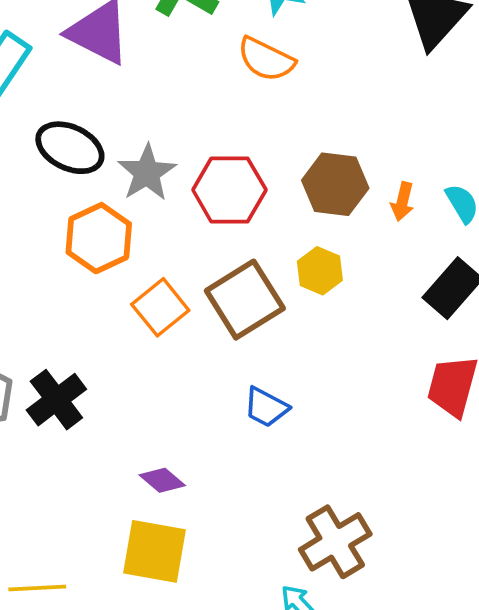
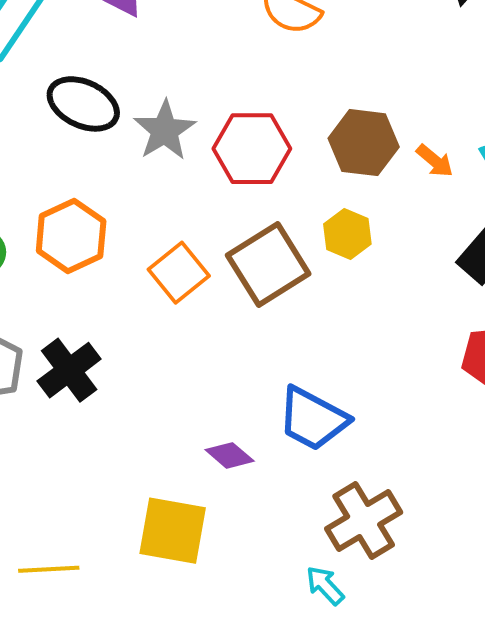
orange arrow: (403, 202) -> (435, 161), turned -63
orange hexagon: (99, 238) -> (71, 236), moved
blue trapezoid: (266, 407) -> (313, 419), moved, size x1.5
purple diamond: (162, 480) -> (230, 455), moved

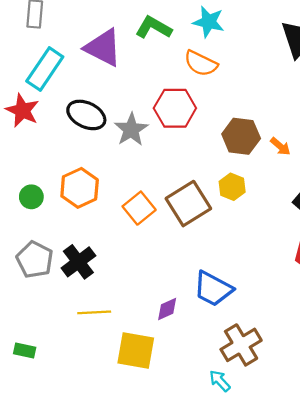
red hexagon: (252, 149) -> (175, 108), moved
purple diamond: (230, 455) -> (167, 309), turned -65
yellow line: (49, 569) -> (94, 312), moved

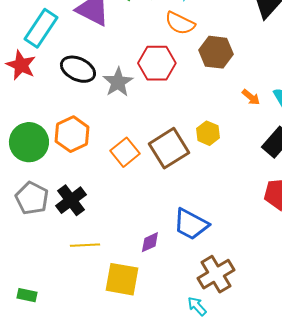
brown hexagon: (241, 136) -> (216, 52), moved
green circle: (31, 197) -> (29, 142), size x1.8
green rectangle: (25, 350) -> (27, 295), moved

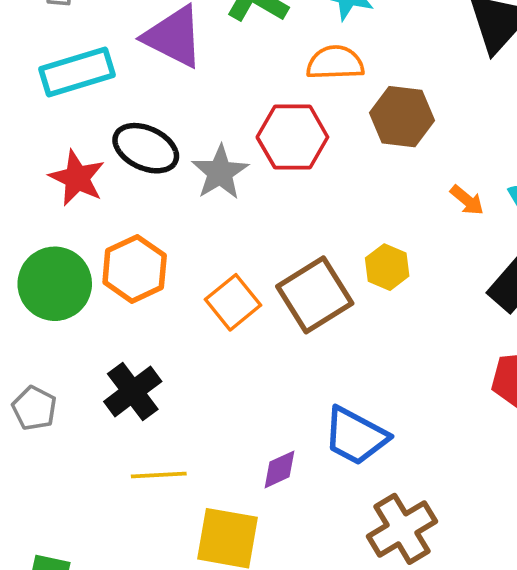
orange semicircle: (180, 23) -> (335, 63), turned 152
cyan rectangle: (41, 28) -> (77, 72), turned 39
red star: (21, 65) -> (77, 178), moved
gray pentagon: (32, 198) -> (34, 408), moved, size x0.7

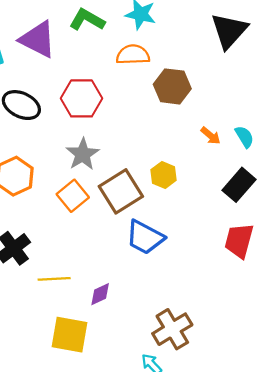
red hexagon: (292, 137) -> (82, 98), moved
gray star: (220, 172) -> (83, 154), moved
blue trapezoid: (356, 436) -> (145, 237), moved
yellow line: (159, 475) -> (54, 279), moved

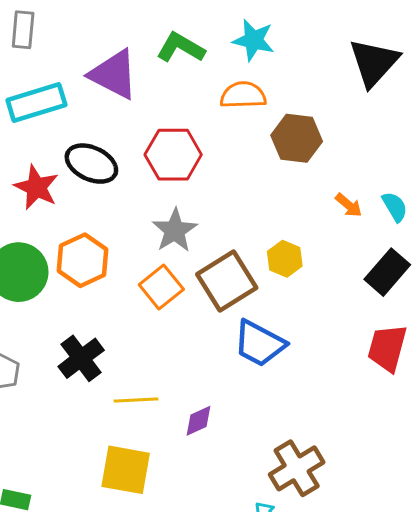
yellow square: (69, 335) -> (126, 470), moved

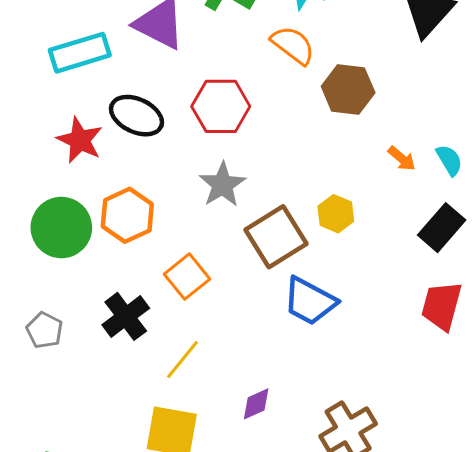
orange semicircle: (243, 95) -> (293, 45), turned 39
orange square: (161, 287) -> (187, 277), moved
yellow line: (136, 400) -> (182, 359), turned -48
purple diamond: (198, 421) -> (256, 404), moved

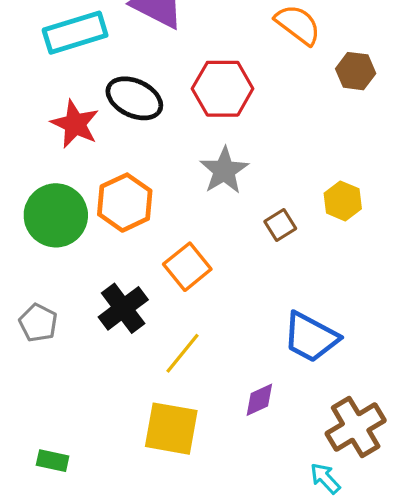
brown hexagon: (348, 90) -> (356, 71), size x0.7
brown square: (276, 237) -> (280, 225), size x0.5
blue trapezoid: (310, 301) -> (311, 337), moved

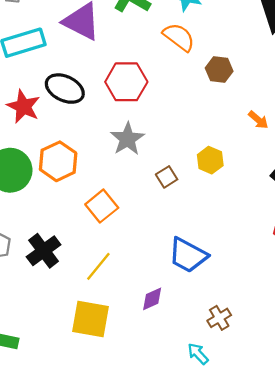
black cross: (123, 308) -> (44, 251), moved
brown cross: (356, 427) -> (219, 318), size x0.6

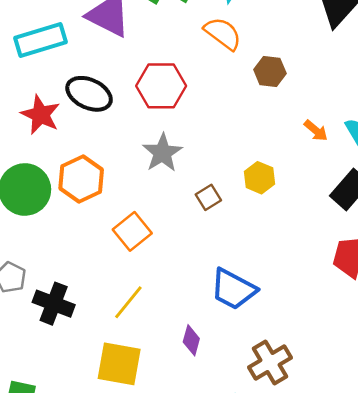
black cross: (44, 251) -> (54, 304), moved, turned -32
purple diamond: (152, 299) -> (191, 340), turned -50
brown cross: (219, 318) -> (270, 363), size x1.5

